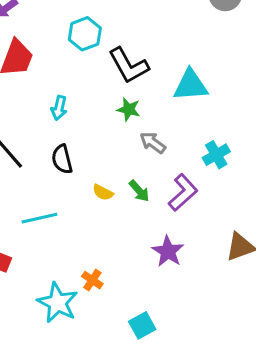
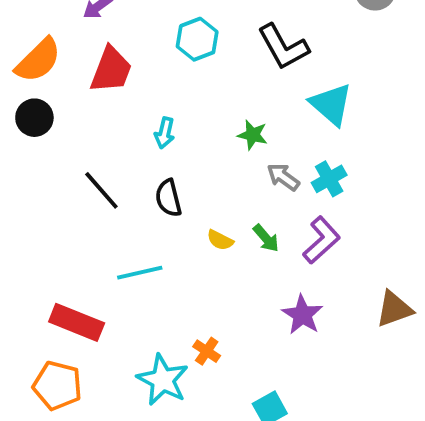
black L-shape: (129, 66) -> (283, 47), moved
cyan triangle: (191, 85) -> (331, 104), turned 45
cyan cross: (216, 155) -> (329, 179), moved

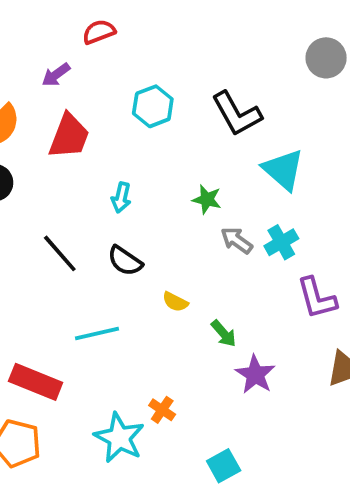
black semicircle: (168, 198) -> (125, 261), turned -42
green arrow: (266, 238) -> (224, 333), moved
purple L-shape: (322, 240) -> (317, 298), moved, turned 117

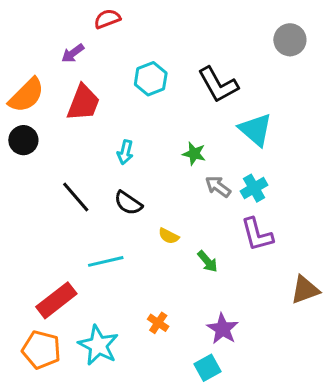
purple L-shape: (317, 298) -> (257, 234), moved
purple star: (255, 374) -> (223, 329), moved
red rectangle: (36, 382) -> (56, 300), turned -60
cyan star: (119, 438) -> (98, 345), moved

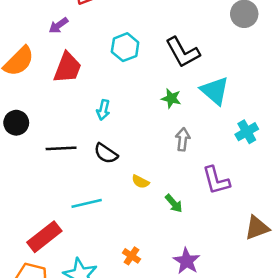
black circle: (23, 140) -> (16, 123), moved
green star: (194, 154) -> (171, 98), moved
gray arrow: (218, 187) -> (183, 139), turned 60
cyan cross: (254, 188) -> (247, 132), moved
black line: (76, 197) -> (61, 148), turned -52

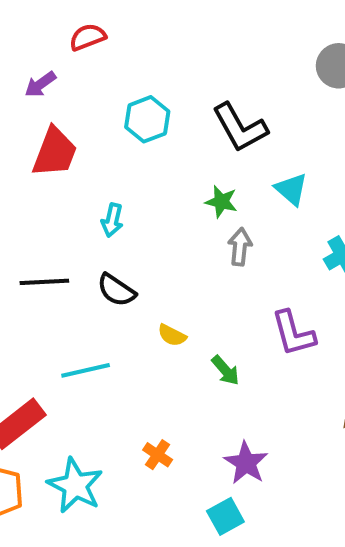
cyan triangle: (215, 91) -> (291, 189), size x0.7
gray arrow: (183, 139) -> (240, 247), moved

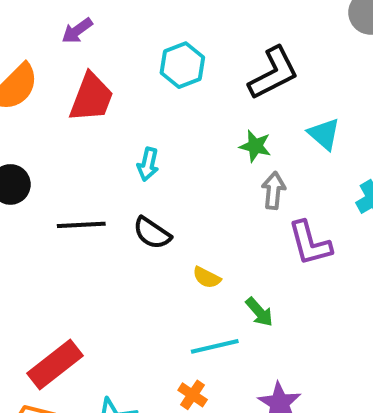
black L-shape: (240, 128) -> (273, 73), turned -88
purple L-shape: (293, 333) -> (310, 243), moved
cyan line: (86, 370) -> (215, 346), moved

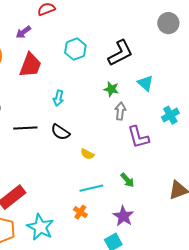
green arrow: (259, 312) -> (127, 180), moved

